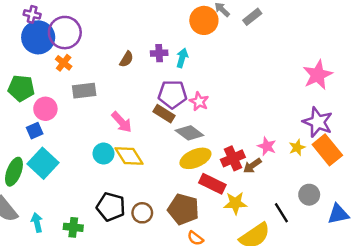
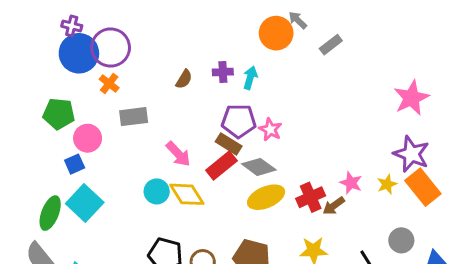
gray rectangle: (252, 17) -> (331, 45), moved
red rectangle: (212, 184) -> (221, 166), moved, turned -65

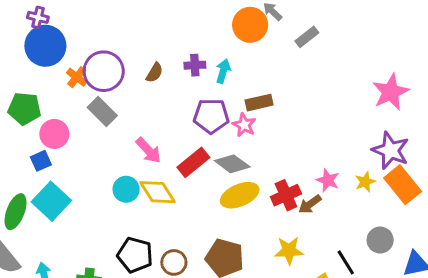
purple circle: (111, 48) -> (104, 71), moved
gray rectangle: (134, 117) -> (102, 112), turned 52
brown rectangle: (229, 144) -> (259, 103), moved, turned -45

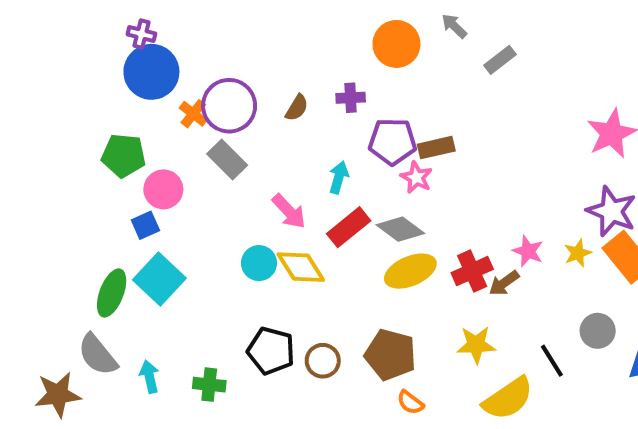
orange circle: (250, 25) -> (396, 44), moved
cyan arrow: (223, 71) -> (339, 177), moved
purple pentagon: (211, 116) -> (392, 142), moved

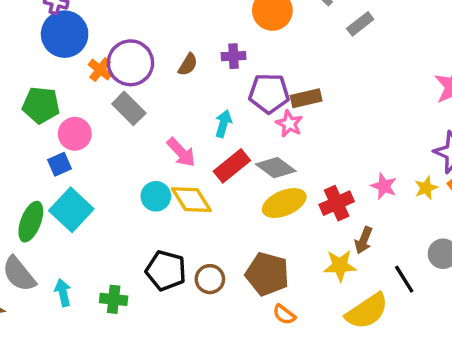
brown arrow: (504, 283) -> (364, 240), moved, turned -32

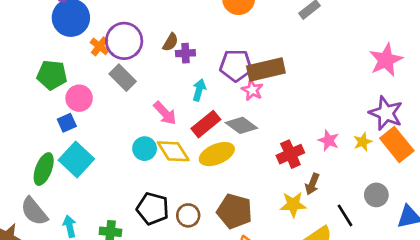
purple cross: (234, 56) -> (185, 53), moved
brown rectangle: (306, 98) -> (266, 70), size x1.5
yellow ellipse: (284, 203) -> (217, 154), moved

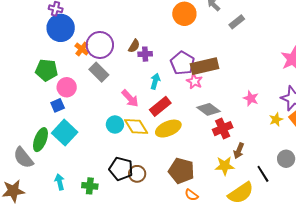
purple pentagon: (236, 65) -> (182, 63), turned 30
gray diamond: (241, 125) -> (209, 109), moved
pink star: (329, 140) -> (251, 98), moved
gray semicircle: (34, 211) -> (23, 158), moved
brown circle: (188, 215) -> (137, 174), moved

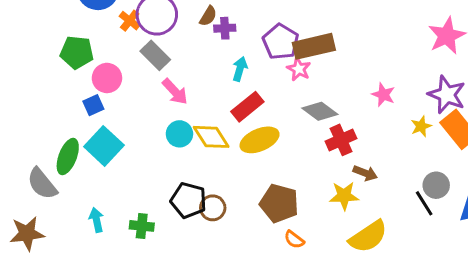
pink arrow: (130, 98) -> (175, 92), moved
brown arrow: (239, 151) -> (365, 173), turned -91
black line: (263, 174) -> (424, 203), moved

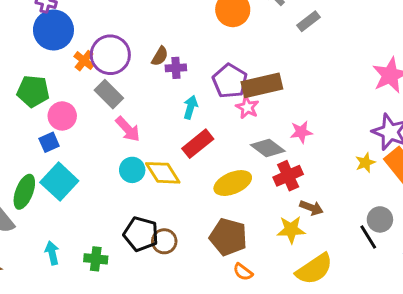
pink star: (383, 95) -> (301, 132), moved, turned -30
yellow ellipse: (260, 140) -> (233, 183), moved

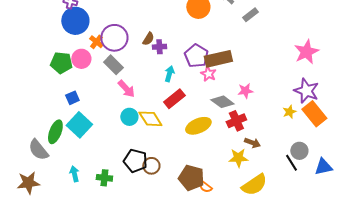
pink circle: (62, 116) -> (81, 59), moved
brown pentagon: (228, 237) -> (191, 178), moved

